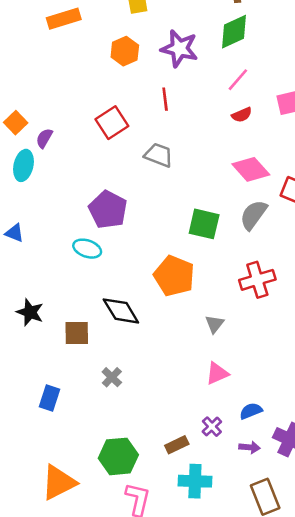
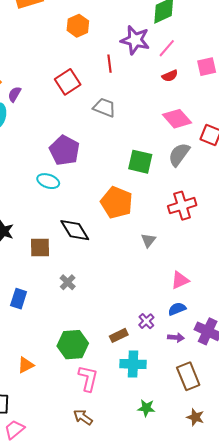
purple star: (179, 49) -> (135, 40), moved
pink triangle: (217, 373) -> (180, 280), moved
orange triangle: (59, 482) -> (26, 365), size x0.6

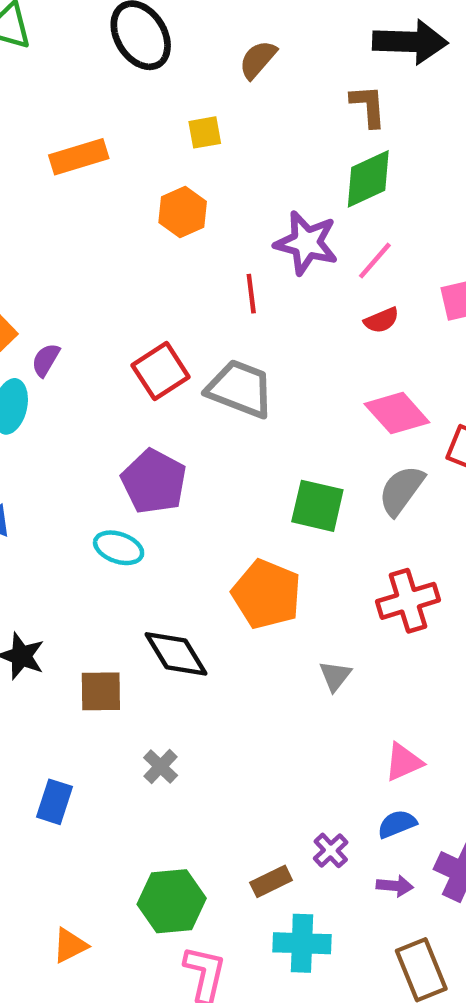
red square: (68, 82) -> (161, 371), moved
gray trapezoid: (104, 107) -> (240, 389), size x1.4

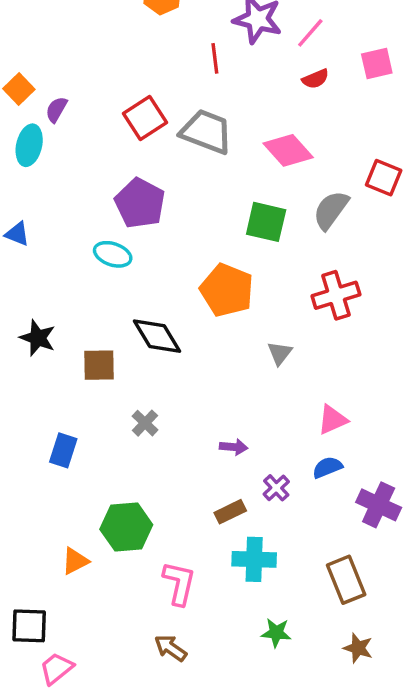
pink diamond: (397, 413) -> (288, 150), moved
purple arrow: (395, 886) -> (234, 447), moved
green hexagon: (172, 901) -> (126, 527), moved

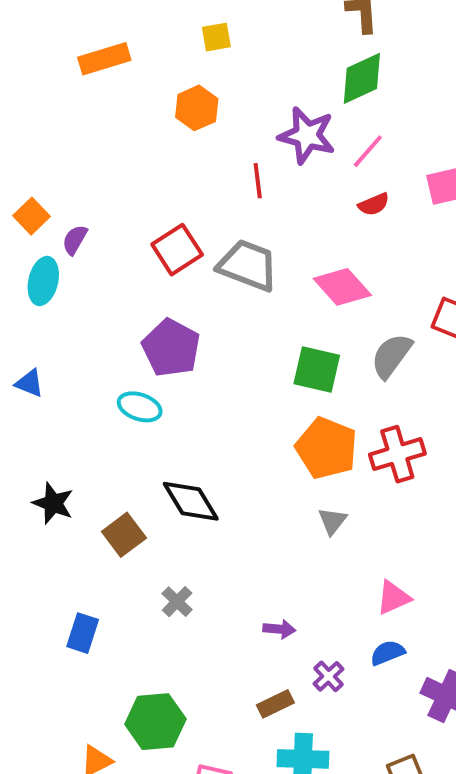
orange pentagon: (227, 290) -> (327, 448), moved
brown square: (99, 365) -> (124, 535), turned -36

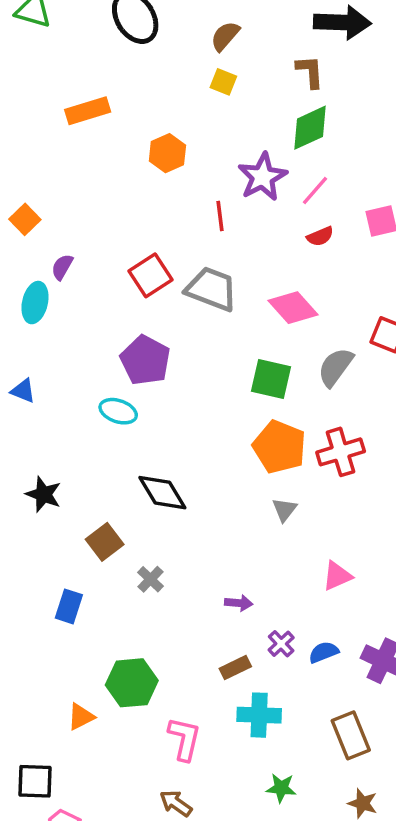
yellow square: (216, 37) -> (223, 82), moved, turned 32
purple star: (307, 135) -> (262, 177), turned 30
orange square: (31, 216) -> (25, 219), moved
brown square: (124, 535) -> (105, 542), moved
blue semicircle: (388, 653) -> (324, 652), moved

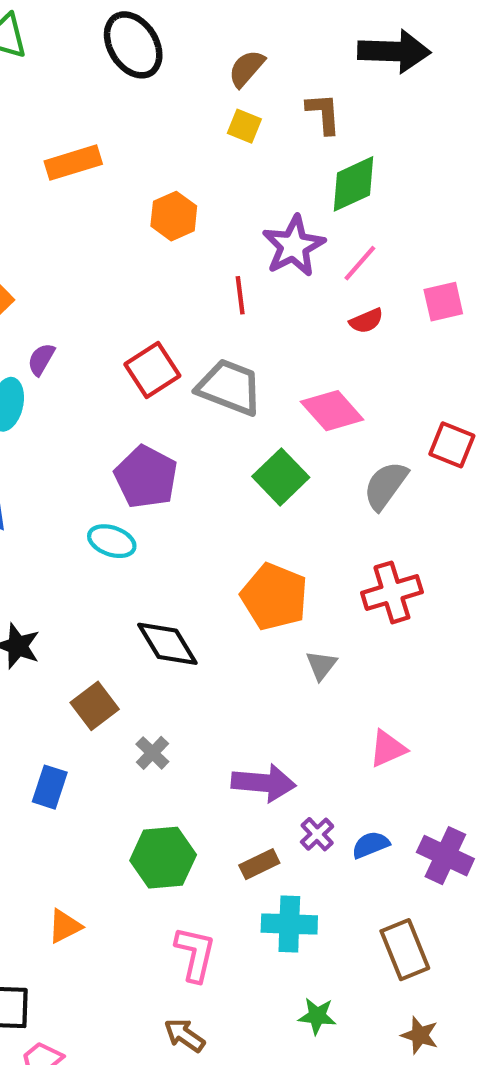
brown L-shape: (310, 72) -> (324, 113), moved
green square: (271, 379) -> (281, 477), moved, turned 33
orange pentagon: (279, 447) -> (274, 597), moved
purple arrow: (239, 603) -> (264, 783), size x1.8
green hexagon: (132, 683) -> (163, 858), moved

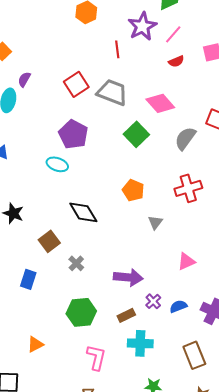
orange pentagon: (274, 597) -> (133, 190), size x0.7

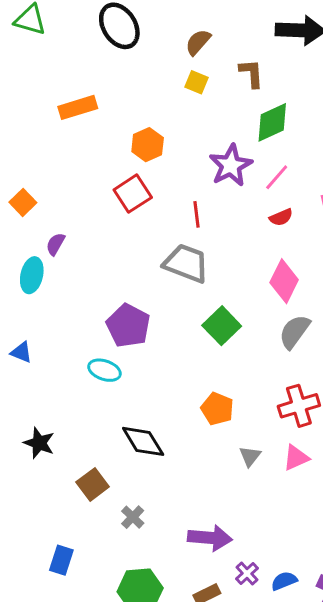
red line: (117, 49) -> (196, 214), moved
red square: (76, 84) -> (133, 194), moved
pink diamond: (160, 103) -> (284, 281), moved, turned 68
pink triangle: (186, 261) -> (296, 458), moved
blue rectangle: (28, 279) -> (61, 560), moved

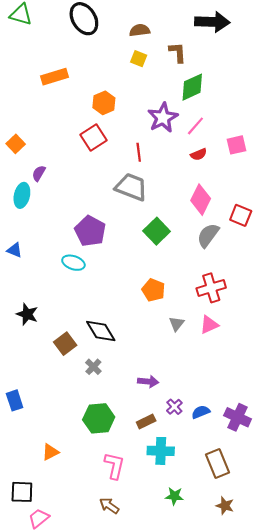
brown semicircle: (198, 42) -> (140, 30), turned 42
black diamond: (143, 441) -> (101, 331), moved
purple arrow: (210, 538) -> (148, 382), size x0.7
blue rectangle: (61, 560) -> (15, 400), moved, turned -36

